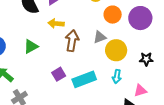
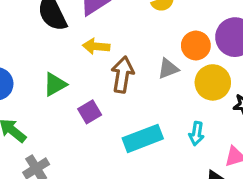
orange circle: (113, 15) -> (196, 46), moved
yellow circle: (116, 50) -> (213, 82), moved
purple square: (59, 74) -> (90, 112), moved

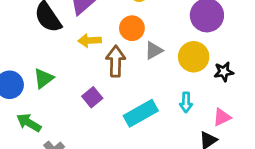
orange circle: (196, 46) -> (132, 28), moved
green triangle: (55, 84) -> (44, 78), moved

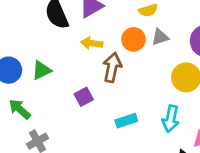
gray triangle: (154, 50) -> (160, 37), moved
cyan arrow: (186, 102) -> (171, 119), size x1.4
cyan rectangle: (141, 113) -> (126, 121), size x0.7

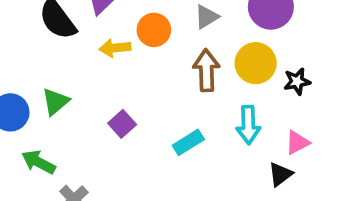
orange circle: (134, 39) -> (154, 30), moved
brown arrow: (112, 67) -> (206, 70), moved

